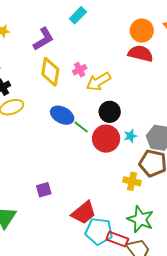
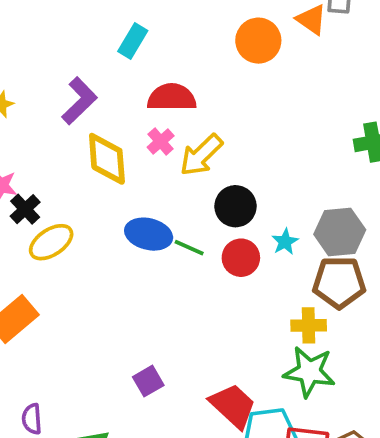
red semicircle: (141, 54) -> (172, 97), moved
red circle: (106, 139) -> (241, 258), size x0.7
red trapezoid: (84, 213) -> (233, 406), turned -84
green star: (140, 219) -> (309, 372), moved

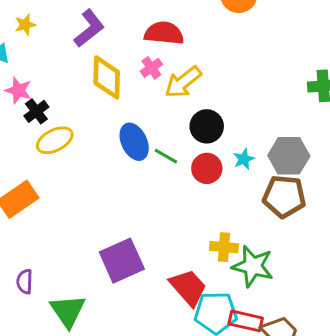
blue ellipse: (149, 234) -> (134, 142), turned 45
yellow cross: (309, 325) -> (224, 247), moved
purple square: (148, 381) -> (122, 261), size x1.8

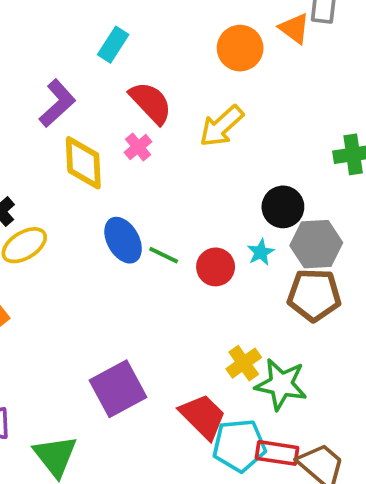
red semicircle: (164, 33) -> (151, 103), turned 45
yellow arrow: (183, 82) -> (221, 126), moved
black circle: (207, 126) -> (283, 207), moved
yellow cross: (224, 247) -> (244, 363), turned -36

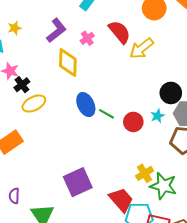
red semicircle: (151, 103) -> (120, 32), moved
pink cross: (138, 147) -> (87, 38), moved

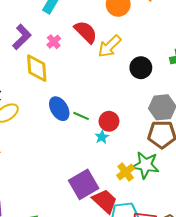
black circle: (171, 93) -> (141, 68), moved
cyan star: (157, 116) -> (102, 137), moved
purple square: (78, 182) -> (84, 184), moved
green star: (163, 186) -> (145, 165), moved

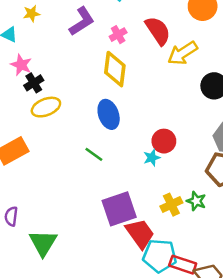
yellow diamond: (37, 68) -> (115, 69), moved
green line: (81, 116) -> (94, 154), moved
green star: (145, 165) -> (196, 201), size x0.6

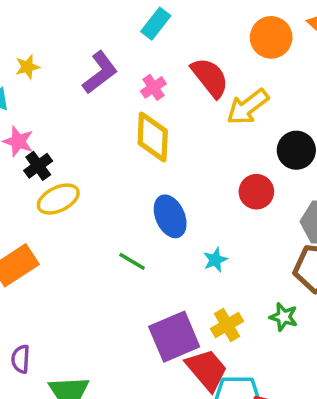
blue ellipse: (109, 114) -> (170, 216), moved
red circle: (164, 141) -> (256, 192), moved
yellow cross: (171, 205) -> (227, 325), moved

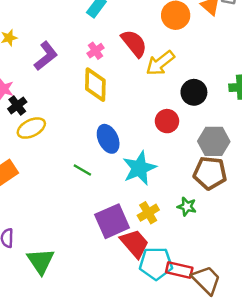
purple L-shape: (100, 73) -> (46, 56), moved
cyan star: (215, 260) -> (139, 168), size x2.0

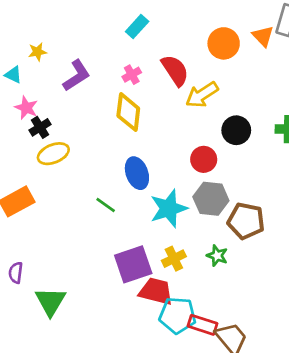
gray hexagon: (214, 141) -> (211, 199), moved
red trapezoid: (135, 243) -> (156, 291), turned -40

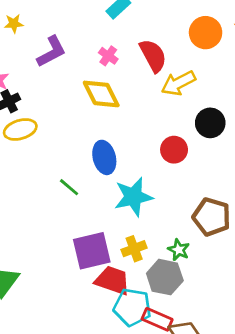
pink cross: (132, 75) -> (108, 56), turned -30
yellow diamond: (128, 112) -> (101, 94), turned -39
gray hexagon: (211, 199) -> (165, 277), moved

